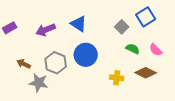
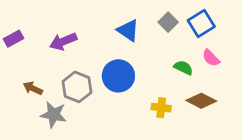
blue triangle: (79, 24) -> (128, 30), moved
gray square: (122, 27) -> (168, 22), moved
pink semicircle: (156, 50) -> (211, 58), moved

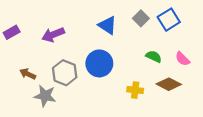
pink semicircle: (211, 58) -> (183, 59), moved

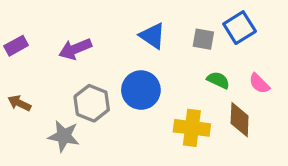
gray square: (141, 18) -> (203, 39), moved, turned -35
brown arrow: (28, 74) -> (19, 103), moved
brown diamond: (169, 84) -> (240, 120), turned 65
yellow cross: (135, 90) -> (192, 128), size x1.5

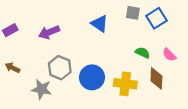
gray square: (203, 39) -> (133, 13), moved
blue circle: (141, 90) -> (92, 77), moved

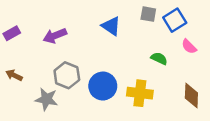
pink semicircle: (169, 55) -> (189, 46), moved
brown diamond: (156, 78) -> (191, 96), moved

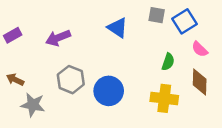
green semicircle: (159, 58) -> (168, 62), turned 84
yellow cross: (140, 93) -> (164, 98), moved
brown diamond: (191, 96) -> (200, 82), moved
gray star: (46, 99) -> (33, 105), moved

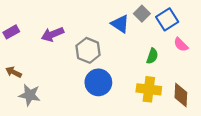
gray square: (157, 15) -> (142, 14), turned 35
blue triangle: (117, 28) -> (120, 24), moved
gray hexagon: (71, 80) -> (88, 50), moved
brown diamond: (200, 82) -> (181, 95), moved

